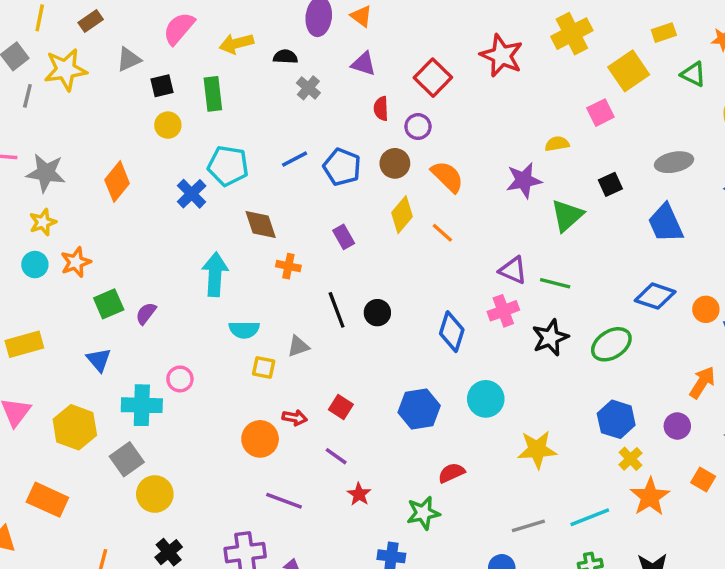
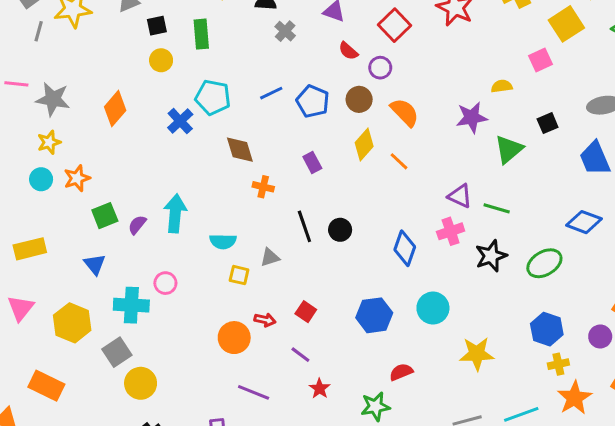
red semicircle: (381, 109) -> (348, 51), turned -48
cyan arrow: (215, 274) -> (175, 213), moved
yellow cross: (630, 459) -> (558, 364), turned 30

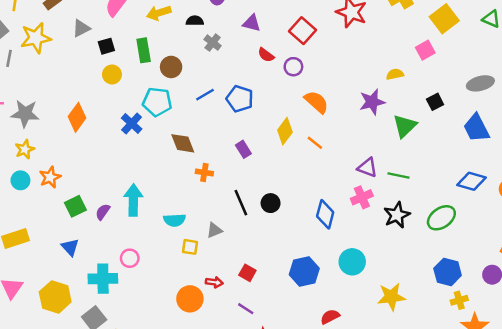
brown circle: (359, 99) -> (171, 67), moved

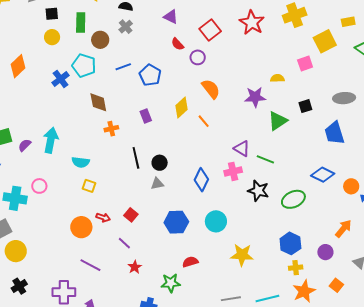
gray cross: (213, 43) -> (126, 27), moved
orange cross: (204, 172) -> (111, 129), turned -32
black star: (397, 215) -> (258, 191), turned 30
gray triangle: (214, 230) -> (157, 184), moved

